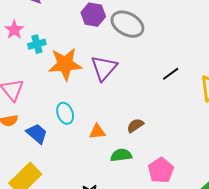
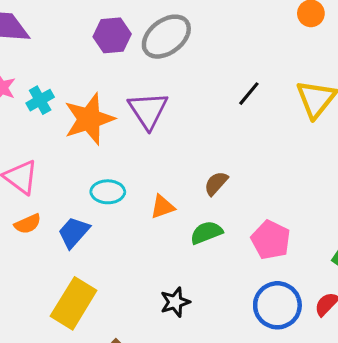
gray ellipse: (127, 24) -> (166, 37), turned -52
cyan ellipse: (65, 113) -> (108, 192), turned -55
blue trapezoid: (37, 134) -> (74, 232), turned -75

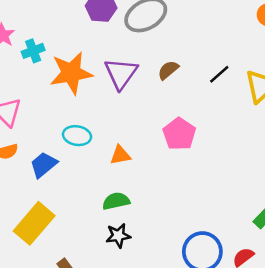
black line: (249, 94) -> (219, 74), moved
brown semicircle: (216, 183) -> (168, 70), moved
green semicircle: (206, 233) -> (116, 201), moved
pink pentagon: (271, 240) -> (179, 134), moved

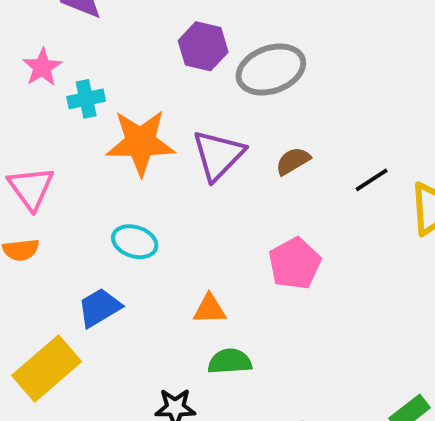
orange triangle: (120, 155) -> (210, 309), moved
blue trapezoid: (44, 165) -> (99, 308), moved
green semicircle: (116, 201) -> (230, 361), moved

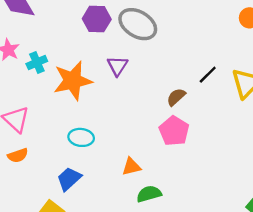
gray ellipse: (271, 70) -> (138, 24), turned 63
purple triangle: (218, 155) -> (117, 66), moved, size x0.7
brown semicircle: (293, 161) -> (176, 97), moved

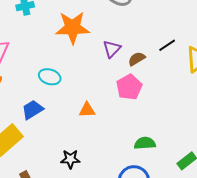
purple triangle: (117, 66) -> (112, 49), moved
orange star: (73, 81) -> (73, 28), moved
green semicircle: (149, 194) -> (145, 143), moved

